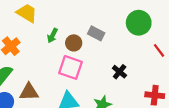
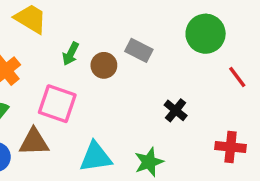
pink square: (70, 67) -> (57, 104), moved

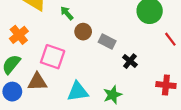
gray rectangle: (139, 50) -> (107, 41), moved
green arrow: (71, 54) -> (67, 13), moved, turned 112

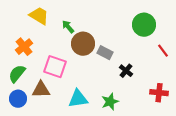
brown circle: (83, 32) -> (83, 44), size x1.5

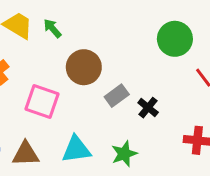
green arrow: (68, 27) -> (52, 28), moved
gray rectangle: (105, 53) -> (117, 96), moved, turned -63
brown triangle: (41, 90) -> (26, 154), moved

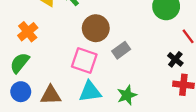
pink square: (42, 102) -> (84, 61), moved
black cross: (148, 108) -> (175, 59), moved

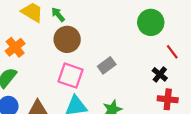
brown circle: (96, 28) -> (67, 39), moved

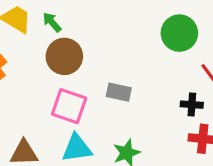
gray rectangle: (107, 65) -> (119, 92), turned 48
black cross: (160, 74) -> (192, 105), turned -35

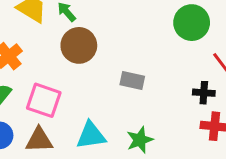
pink square: (69, 106) -> (44, 100), moved

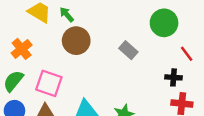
gray rectangle: (132, 80) -> (128, 50), moved, turned 30

